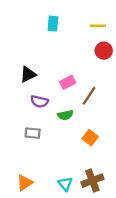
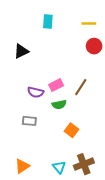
black triangle: (28, 74) -> (21, 51), moved
pink rectangle: (68, 82) -> (56, 85), moved
orange square: (90, 138) -> (71, 130), moved

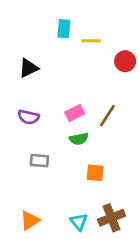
yellow line: (89, 23) -> (91, 41), moved
purple semicircle: (36, 92) -> (28, 117), moved
orange square: (71, 130) -> (95, 173), turned -32

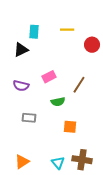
cyan rectangle: (64, 29) -> (34, 32), moved
pink rectangle: (75, 113) -> (49, 77), moved
brown cross: (112, 218) -> (82, 160), turned 30

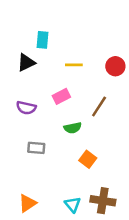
yellow line: (67, 30) -> (74, 65), moved
red circle: (92, 45) -> (115, 66), moved
orange square: (70, 127) -> (88, 159), turned 32

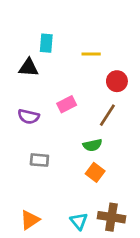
black triangle: (26, 62) -> (29, 68), turned 30
yellow line: (74, 65) -> (91, 54), moved
red circle: (115, 66) -> (117, 81), moved
green semicircle: (73, 128) -> (92, 145), moved

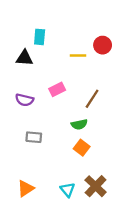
yellow line: (91, 54) -> (78, 56), moved
red circle: (117, 81) -> (103, 45), moved
brown cross: (111, 217) -> (96, 186), turned 35

